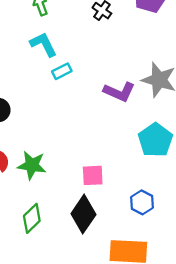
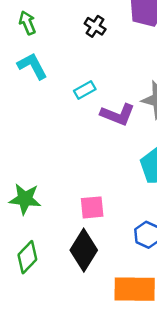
cyan rectangle: (62, 71) -> (85, 90), moved

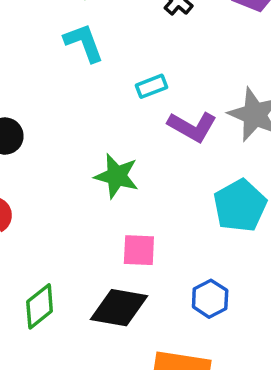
green star: (25, 199) -> (117, 176), moved
black diamond: (84, 250) -> (119, 308), turned 60

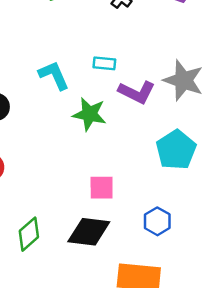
cyan L-shape: (84, 43) -> (54, 75), moved
cyan rectangle: (152, 86) -> (104, 63), turned 30
green star: (117, 176) -> (89, 114), moved

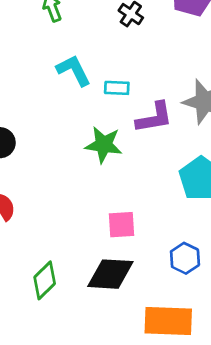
cyan L-shape: (54, 75) -> (74, 70), moved
purple L-shape: (137, 92) -> (154, 117), turned -33

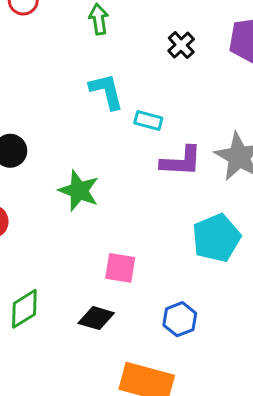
green star: (104, 145) -> (79, 191), moved
black diamond: (110, 274) -> (96, 318), size x0.7

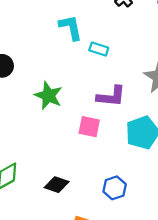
purple L-shape: (181, 161) -> (111, 96), moved
pink square: (120, 268) -> (89, 127), moved

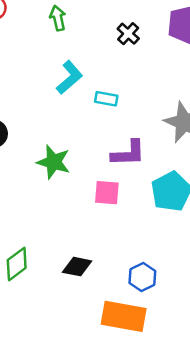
cyan L-shape: (71, 27) -> (69, 77), turned 68
blue hexagon: (115, 188) -> (142, 277), moved

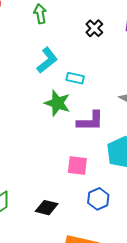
green star: (54, 162) -> (57, 103), moved
pink square: (107, 193) -> (77, 165), moved
blue hexagon: (142, 277) -> (98, 199), moved

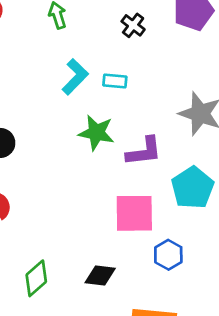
cyan rectangle: (75, 78) -> (115, 81), moved
pink square: (77, 165) -> (134, 213), size x1.5

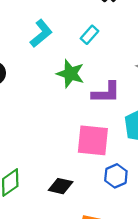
cyan L-shape: (75, 77) -> (41, 33), moved
cyan rectangle: (115, 81) -> (89, 35), turned -60

